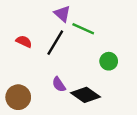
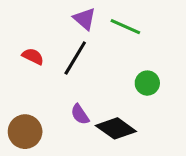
green line: (83, 29) -> (125, 27), moved

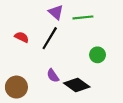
green line: (125, 27) -> (83, 17), turned -30

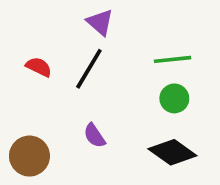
green line: (83, 17) -> (172, 59), moved
black diamond: (77, 85) -> (172, 152), moved

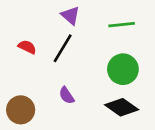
green line: (172, 59) -> (122, 25), moved
green circle: (174, 98) -> (123, 69), size x1.5

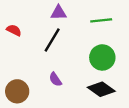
purple triangle: (70, 15) -> (59, 13), turned -42
red semicircle: (27, 47) -> (14, 30), moved

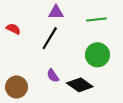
black diamond: (101, 89) -> (80, 85), moved

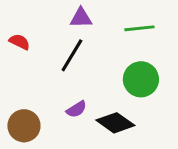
purple semicircle: (53, 76) -> (76, 109), turned -88

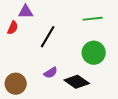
purple triangle: (81, 18) -> (26, 12), moved
red semicircle: (19, 42) -> (13, 28), turned 88

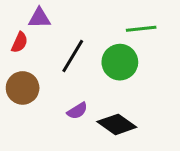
green circle: (94, 53) -> (120, 62), moved
brown circle: (16, 84) -> (23, 88), moved

